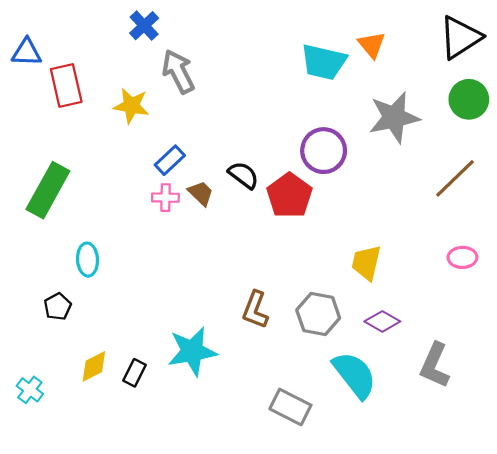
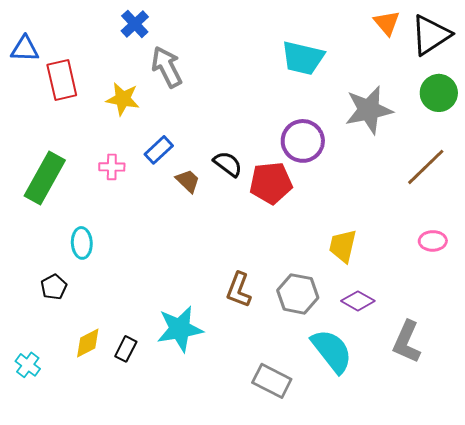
orange triangle: (372, 45) -> (387, 23), moved
red pentagon: (289, 195) -> (271, 183), turned 30
pink cross: (165, 198) -> (112, 167), moved

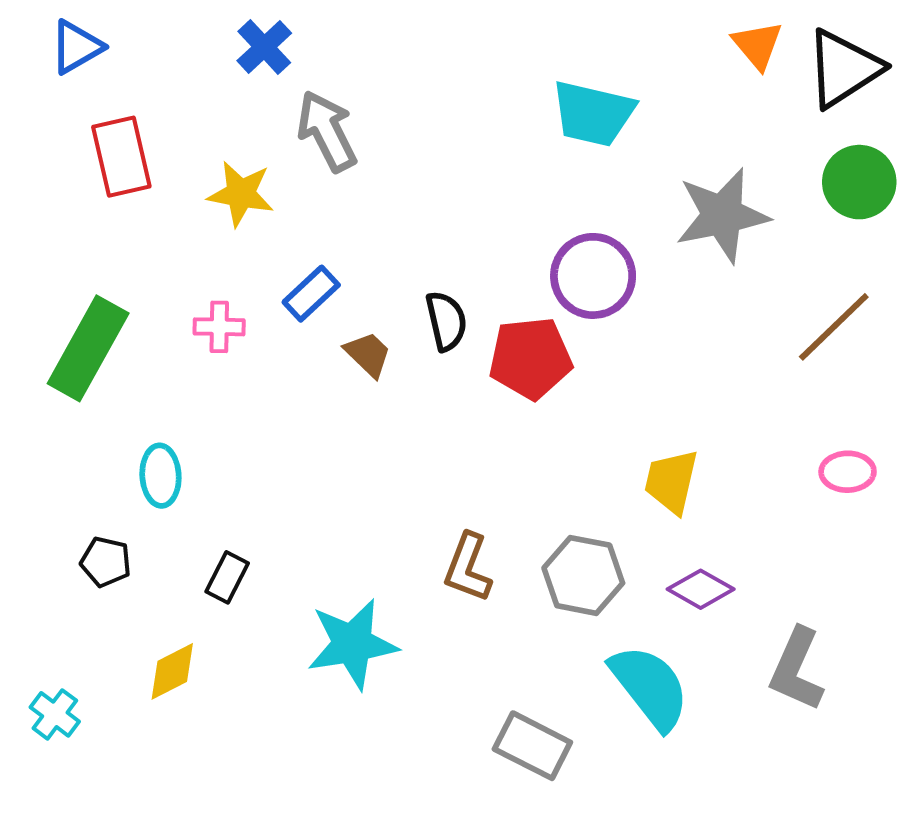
blue triangle: (25, 49) -> (76, 47), moved, turned -32
black semicircle: (228, 164) -> (446, 321), turned 40
black pentagon: (54, 287) -> (106, 562), turned -30
black rectangle: (126, 349) -> (227, 577), moved

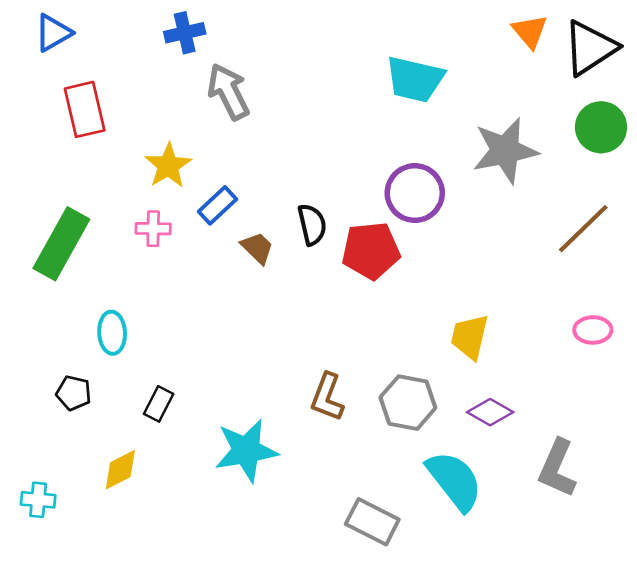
blue cross: (264, 47) -> (185, 33), turned 30
yellow star: (241, 194) -> (168, 166), moved, turned 30
cyan cross: (55, 714) -> (38, 500), turned -32

